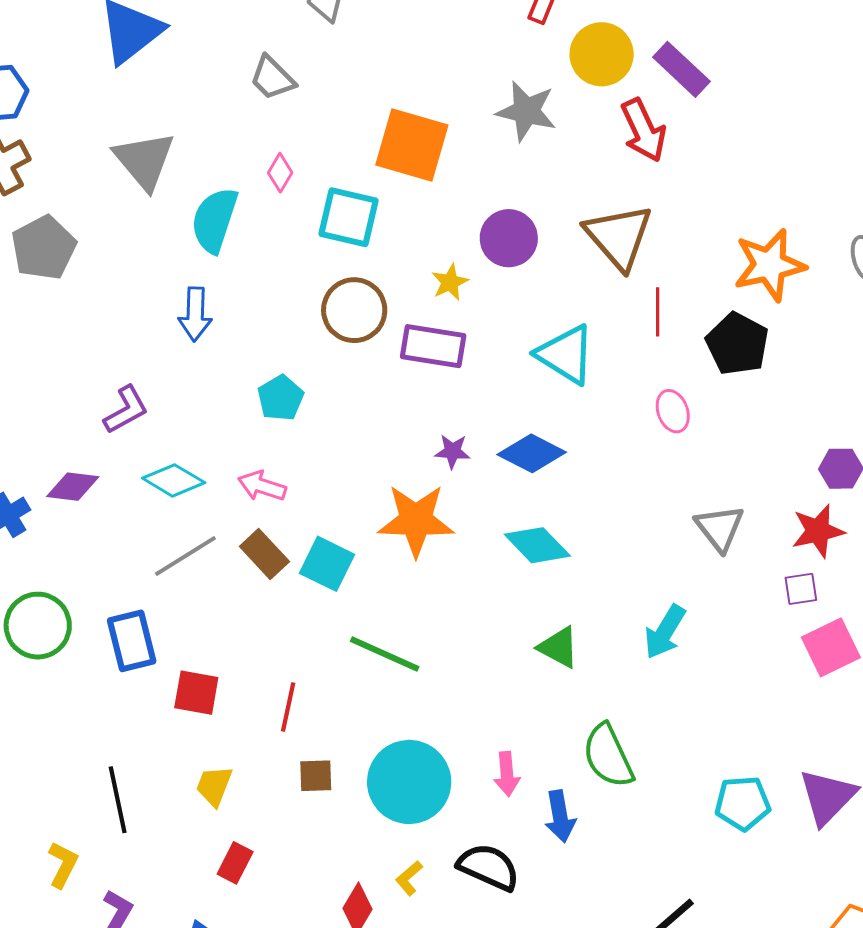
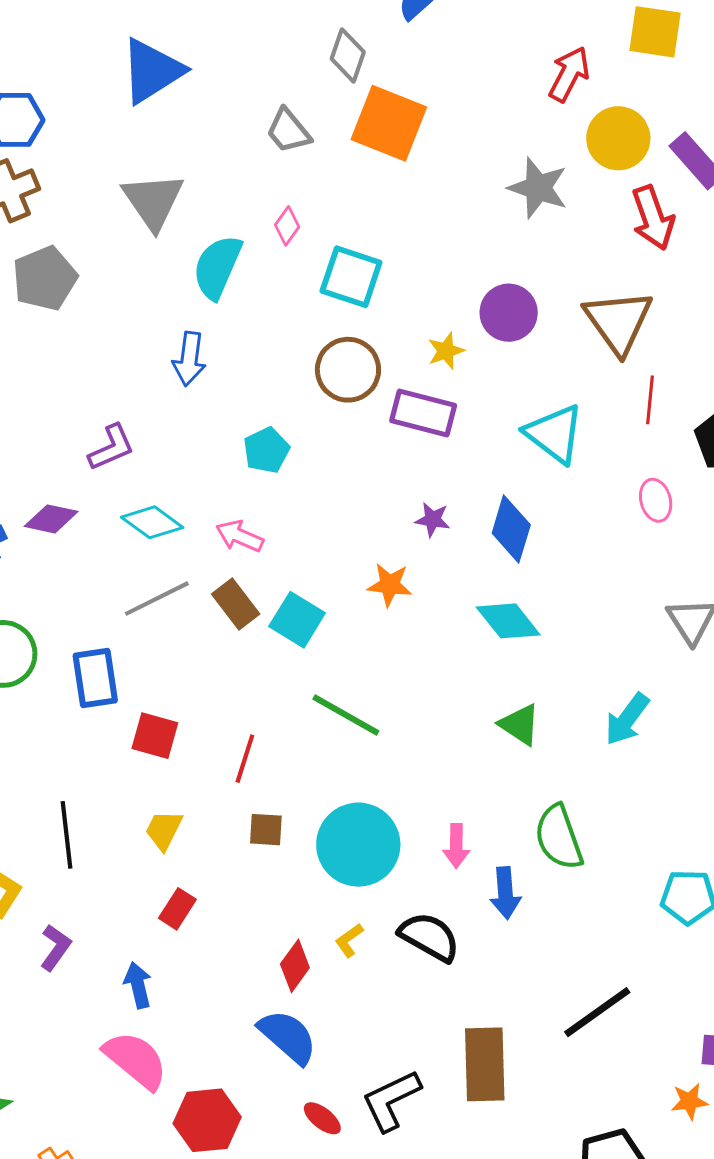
orange square: (412, 145) -> (389, 123), moved
blue diamond: (532, 453) -> (511, 529), turned 74
orange star: (416, 520) -> (390, 585), size x0.6

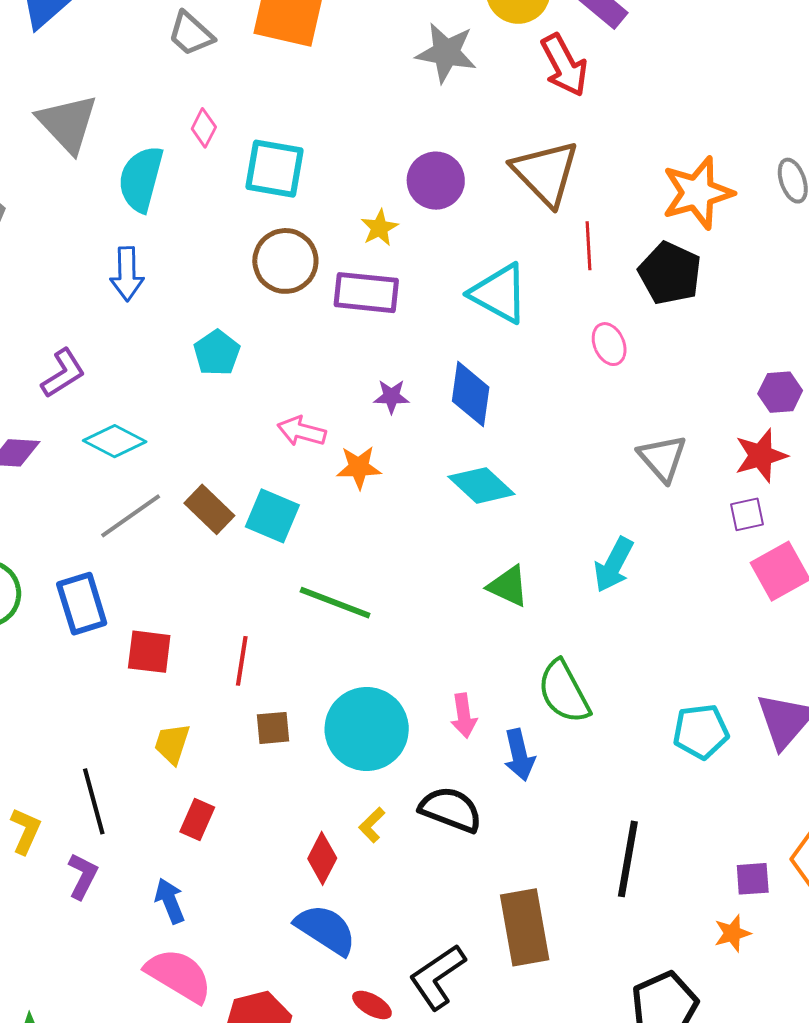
pink arrow: (240, 536) -> (302, 431), moved
black line: (66, 835) -> (94, 801), moved
black line: (597, 1012) -> (628, 859), turned -36

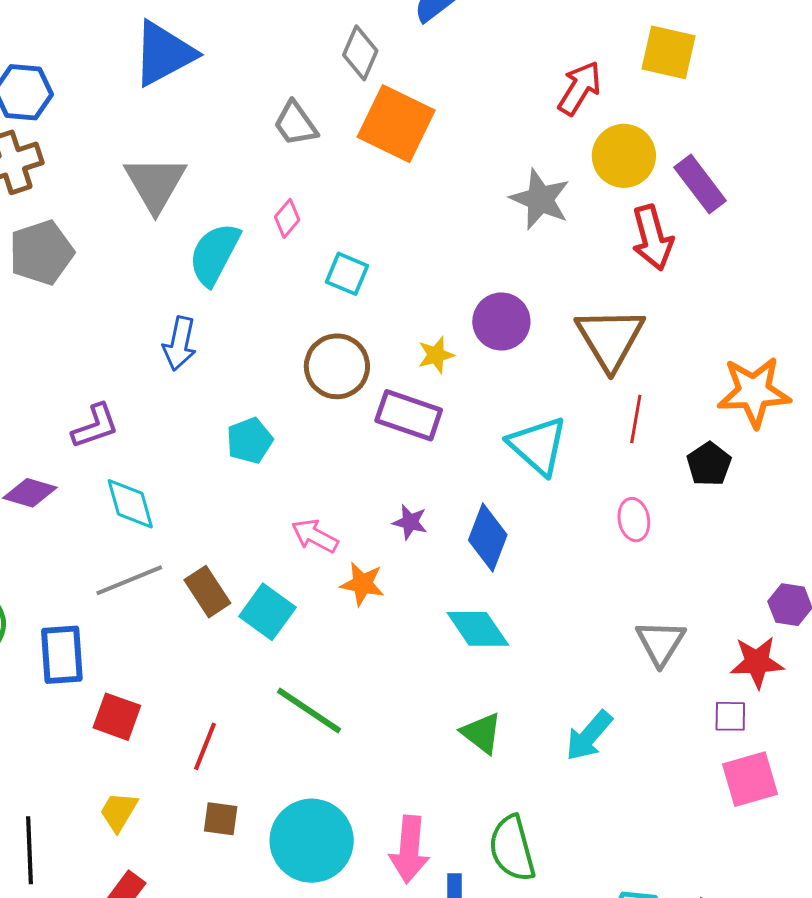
cyan square: (275, 169) -> (347, 274), size x0.7
black pentagon: (670, 273) -> (709, 464), size x0.7
cyan diamond: (115, 441) -> (130, 504), turned 34
pink arrow: (464, 716) -> (409, 849), size x1.5

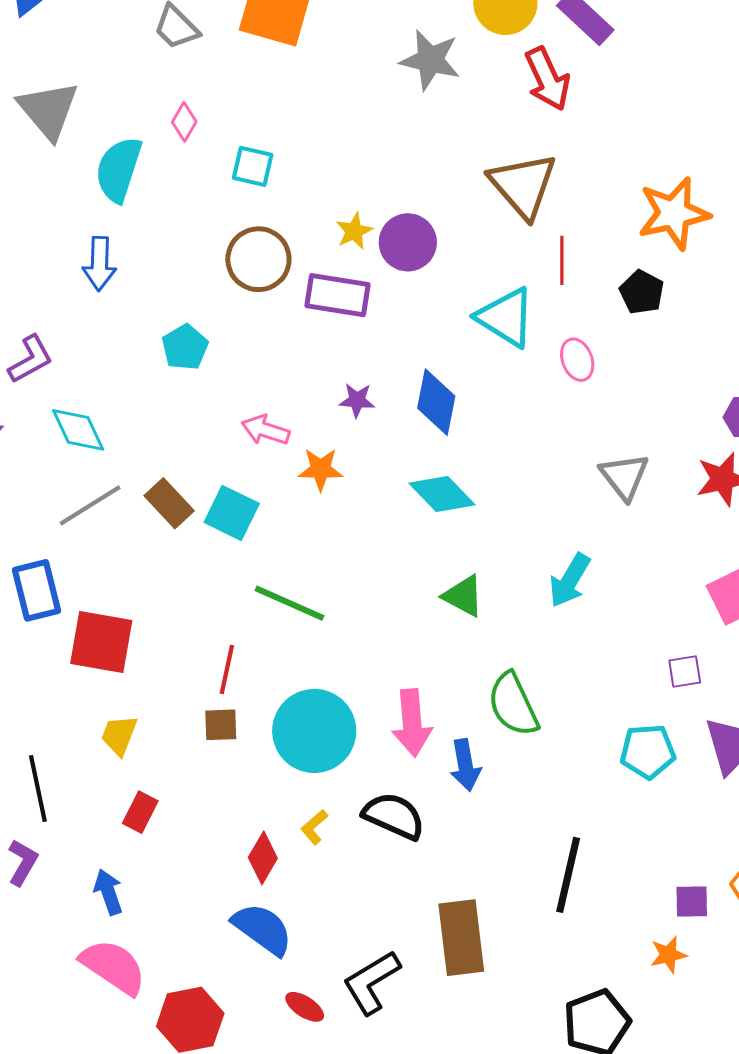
purple circle: (501, 321) -> (408, 242), moved
cyan triangle: (538, 446) -> (506, 317), moved
purple square: (730, 716) -> (685, 671), moved
red square: (117, 717) -> (101, 642), size x1.4
red line: (205, 746) -> (227, 669), moved

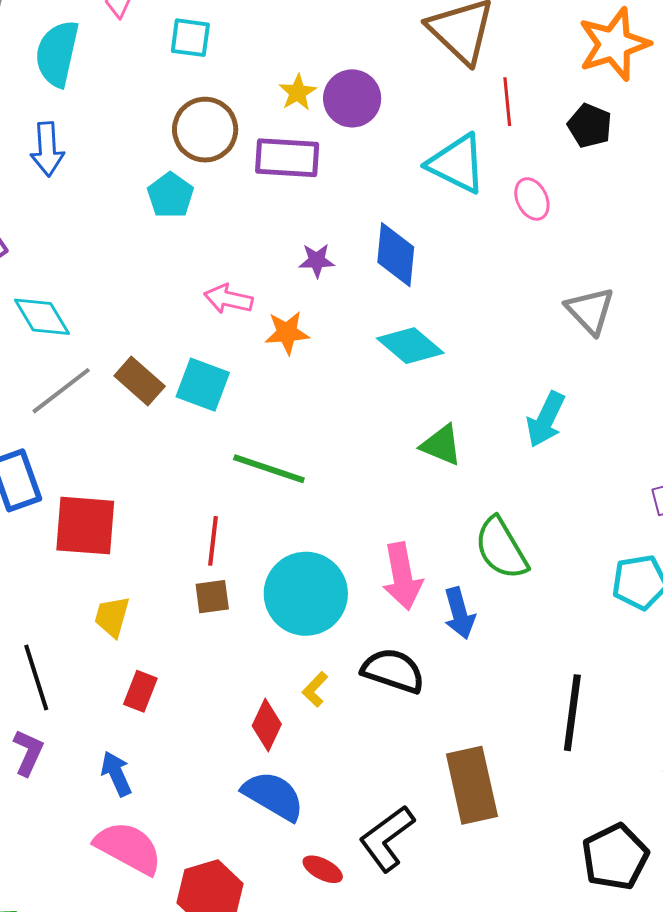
cyan pentagon: (185, 347) -> (170, 195), moved

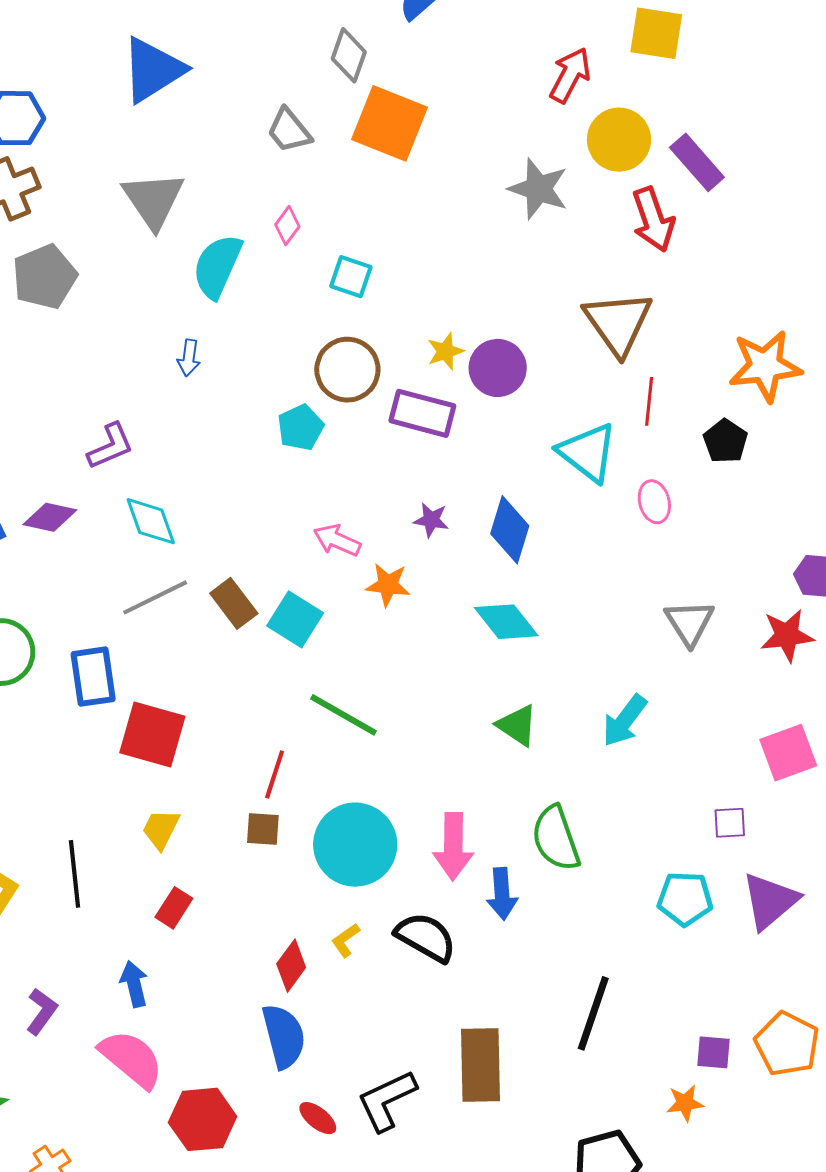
blue arrow: (47, 149) -> (189, 358), size x0.7
purple L-shape: (28, 753) -> (42, 1011), moved
blue semicircle: (273, 796) -> (284, 1036), turned 34

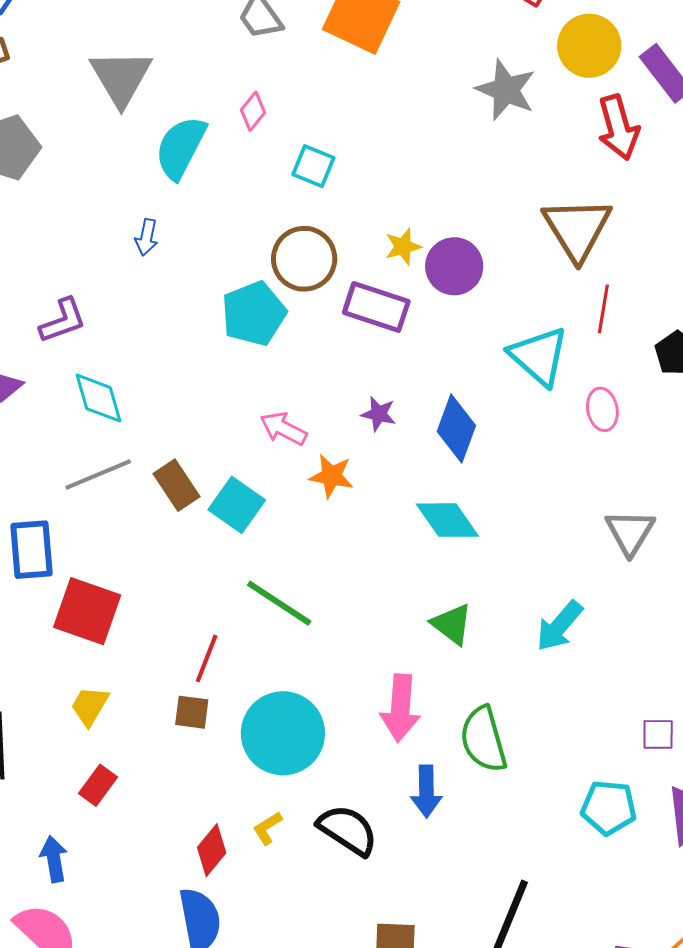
cyan pentagon: (301, 427) -> (254, 314), size x1.4
pink arrow: (453, 846) -> (400, 708), moved

